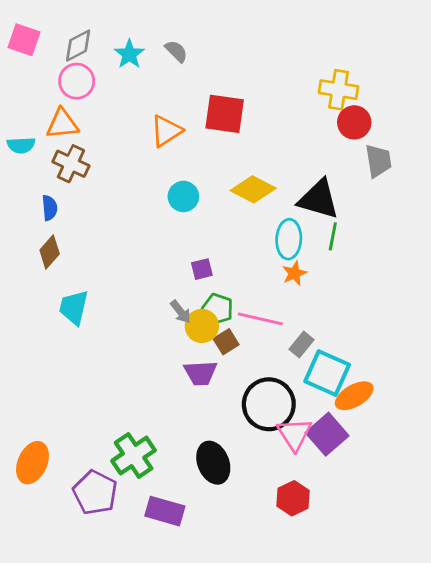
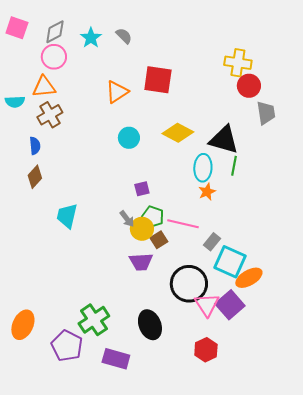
brown cross: (71, 164) -> (50, 115), turned 35
cyan trapezoid: (74, 307) -> (67, 216), moved

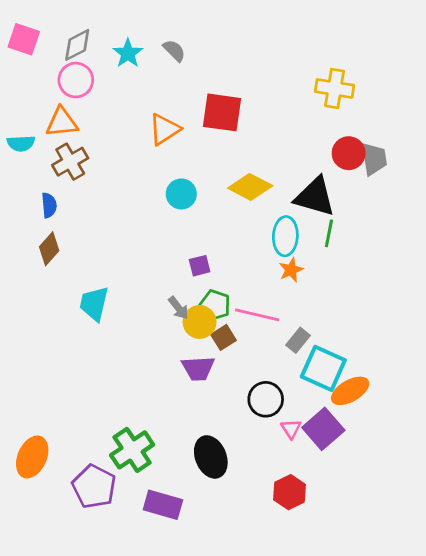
red circle: (249, 86) -> (349, 153), moved
black circle: (189, 284) -> (266, 399), size x0.7
pink triangle: (207, 305) -> (291, 429), size x0.6

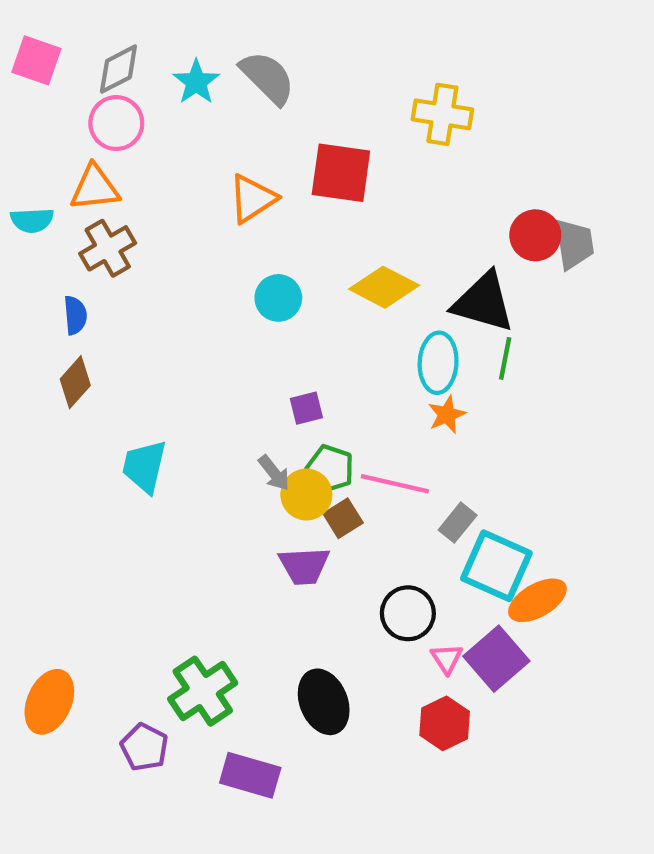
gray semicircle: (174, 51) -> (267, 78), size x1.6
yellow cross: (335, 88) -> (442, 114), moved
purple pentagon: (94, 486) -> (144, 747), size x0.7
red hexagon: (290, 492) -> (445, 723), moved

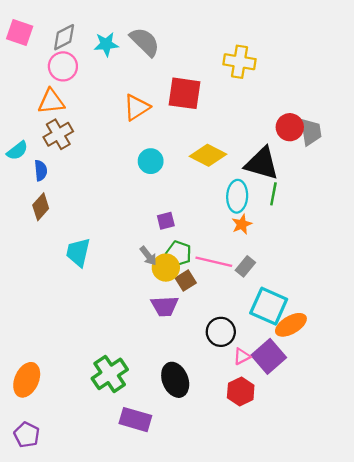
cyan star: (196, 82) -> (106, 44), turned 30
cyan semicircle: (32, 220) -> (17, 151), moved, turned -35
gray rectangle: (458, 523) -> (245, 266), moved
pink triangle: (447, 659) -> (242, 356), turned 36
purple pentagon: (144, 747) -> (27, 435), moved

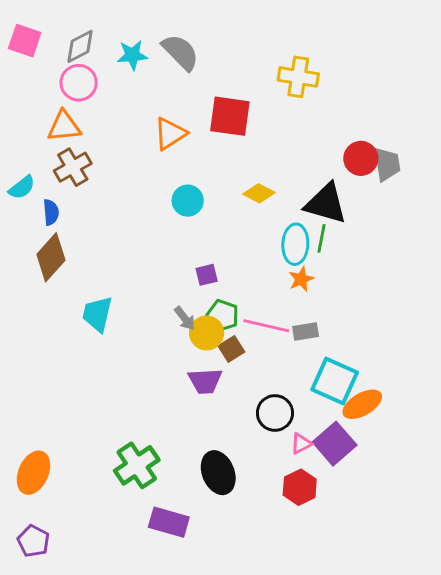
yellow diamond: (208, 155) -> (259, 193), size x0.7
green line: (273, 194) -> (322, 238), moved
brown diamond: (41, 207) -> (51, 257), size x1.4
gray rectangle: (245, 266) -> (306, 332), turned 42

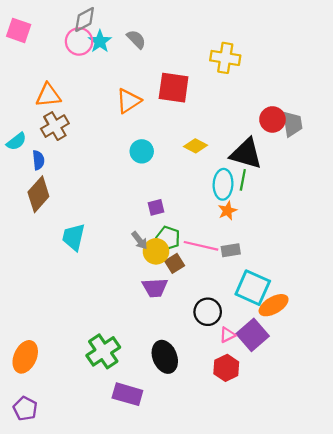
gray diamond: (80, 46) -> (85, 19), moved
gray semicircle: (180, 52) -> (136, 39), size x0.7
cyan star: (132, 55) -> (100, 41), turned -30
pink circle: (79, 83) -> (79, 41), moved

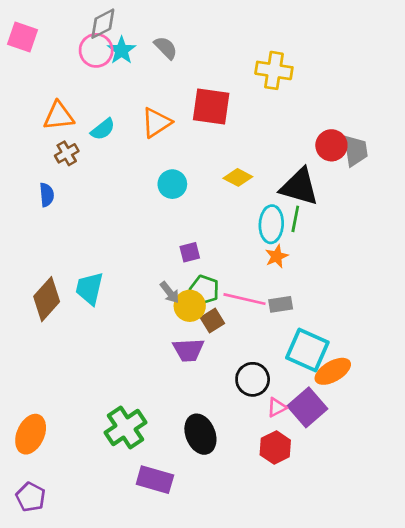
brown cross: (55, 126) -> (67, 153), size x0.7
cyan semicircle: (16, 141) -> (103, 129), moved
brown diamond: (38, 194) -> (47, 299), moved

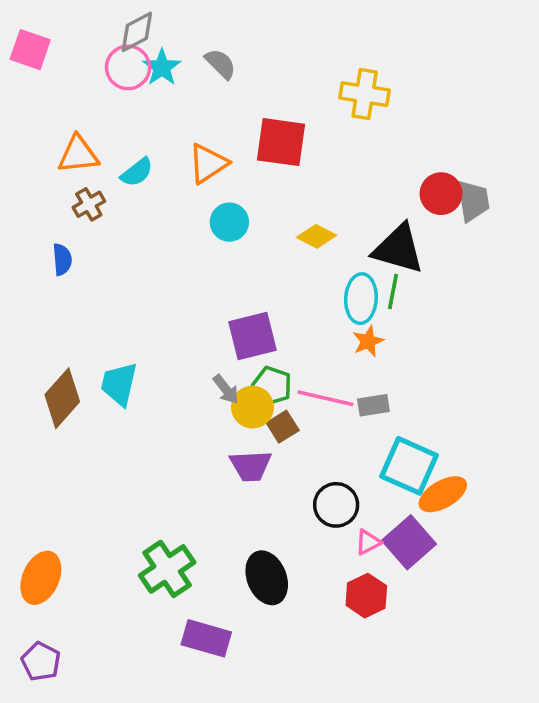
cyan circle: (172, 184) -> (229, 222), moved
purple square: (190, 252) -> (252, 336), size x1.8

